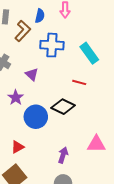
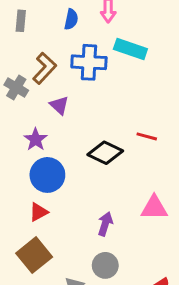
brown L-shape: (23, 31) -> (44, 68), moved
cyan rectangle: (89, 53) -> (130, 49), moved, turned -35
red line: (79, 82) -> (147, 136), moved
blue circle: (36, 117) -> (47, 175), moved

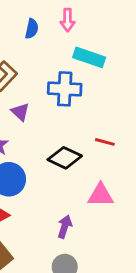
blue cross: (89, 62) -> (65, 89), moved
pink triangle: (154, 208) -> (101, 195), moved

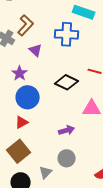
purple arrow: (65, 227) -> (67, 130), turned 56

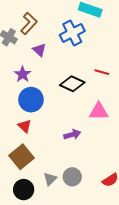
blue cross: (67, 34) -> (72, 33), turned -30
red triangle: (22, 122) -> (25, 126), turned -48
gray circle: (67, 158) -> (72, 177), moved

